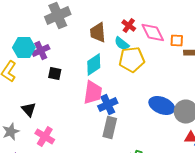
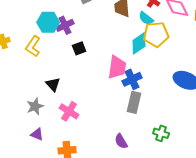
cyan diamond: (94, 64) -> (139, 43), moved
black square: (55, 74) -> (79, 48), turned -32

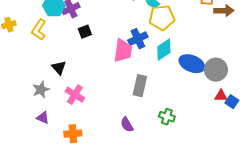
cyan diamond: (139, 43) -> (164, 50), moved
blue cross: (132, 79) -> (138, 39), moved

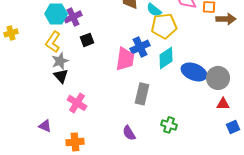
yellow L-shape: (39, 30) -> (53, 42), moved
gray star: (41, 90) -> (60, 61), moved
blue square: (232, 102) -> (233, 127), moved, turned 32

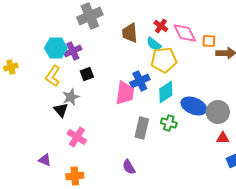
gray star: (60, 61) -> (71, 97), moved
green cross: (169, 125) -> (169, 123), moved

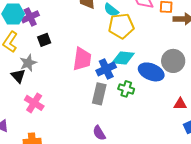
blue cross: (140, 81) -> (106, 69), moved
cyan diamond: (166, 92) -> (123, 58), turned 40
gray circle: (218, 112) -> (173, 61), moved
purple semicircle: (129, 167) -> (99, 133), moved

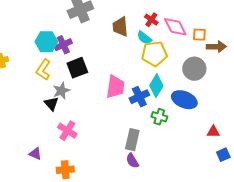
black square: (44, 40) -> (77, 68), size x1.5
cyan diamond: (123, 58) -> (156, 86), turned -65
gray circle: (173, 61) -> (194, 69), moved
gray rectangle: (99, 94) -> (132, 140), moved

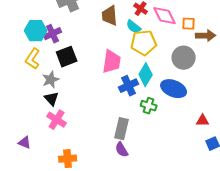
pink trapezoid: (115, 87) -> (112, 62), moved
black triangle: (51, 104) -> (52, 99), moved
orange cross: (65, 170) -> (68, 159), moved

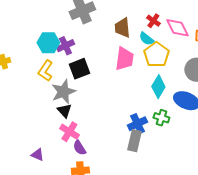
yellow pentagon: (144, 43) -> (156, 55), turned -30
pink trapezoid: (112, 62) -> (124, 59), moved
gray star: (51, 80) -> (63, 92), size x1.4
blue cross: (129, 86) -> (137, 124), moved
purple semicircle: (122, 150) -> (79, 148), moved

